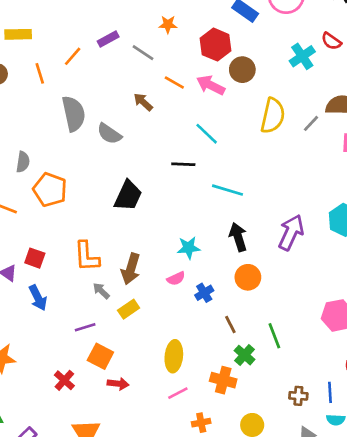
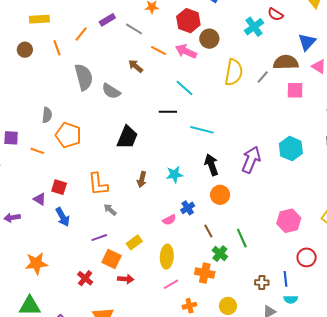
brown arrow: (131, 269) -> (142, 179), moved, size x0.7
pink semicircle: (176, 279) -> (169, 220), moved
yellow rectangle: (129, 309) -> (134, 242), moved

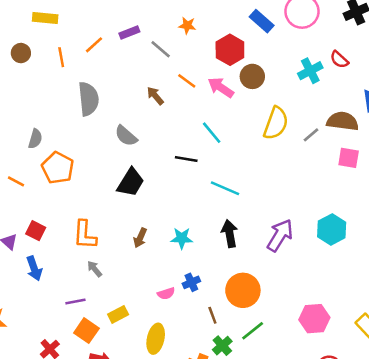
gray semicircle: (111, 91) -> (126, 136), moved
orange circle: (220, 195) -> (243, 290), moved, size x1.4
green line: (242, 238) -> (253, 331), turned 66

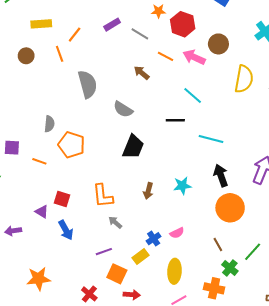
orange line: (94, 45) -> (75, 35), moved
red hexagon: (230, 50) -> (183, 24), moved
blue cross: (191, 282) -> (154, 239), moved
orange circle: (243, 290) -> (230, 208), moved

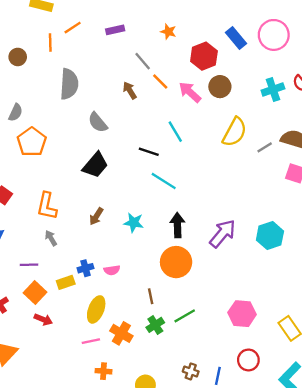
red hexagon: (183, 24) -> (204, 56), moved
gray line: (140, 34) -> (143, 61), moved
brown circle: (26, 56) -> (18, 57), moved
cyan line: (211, 139) -> (164, 181), moved
orange cross: (214, 288) -> (121, 333), moved

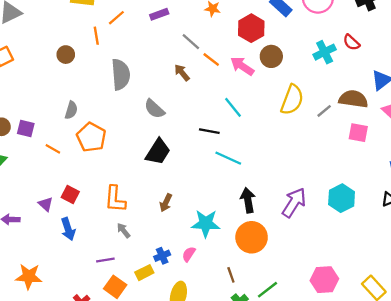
cyan star: (134, 223) -> (206, 223), moved, size x1.4
pink semicircle: (112, 270) -> (189, 254), turned 140

